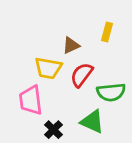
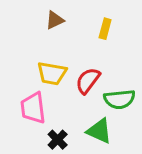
yellow rectangle: (107, 32) -> (105, 29), moved
brown triangle: (71, 45) -> (55, 20), moved

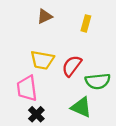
black cross: (58, 140) -> (36, 114), moved

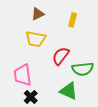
yellow trapezoid: (42, 60) -> (36, 39), moved

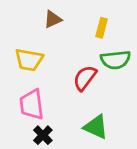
yellow trapezoid: (36, 39) -> (29, 60), moved
green semicircle: (83, 69) -> (116, 60), moved

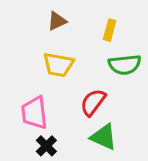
yellow trapezoid: (29, 60) -> (58, 65), moved
red semicircle: (85, 78) -> (93, 102), moved

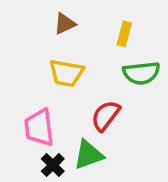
green triangle: (104, 137) -> (89, 155), moved, turned -44

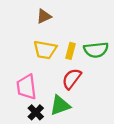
yellow rectangle: (124, 34) -> (71, 51), moved

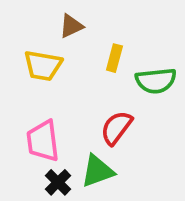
yellow trapezoid: (45, 50) -> (43, 66), moved
yellow rectangle: (71, 51) -> (114, 58), moved

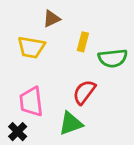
black cross: (58, 182) -> (18, 132), moved

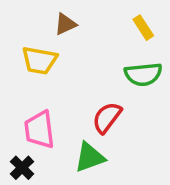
yellow rectangle: (83, 42) -> (143, 28), moved, turned -48

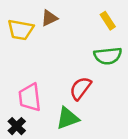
yellow trapezoid: (39, 60) -> (21, 30), moved

